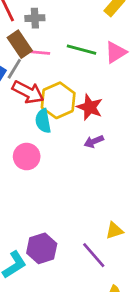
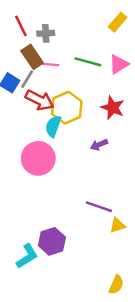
red star: (90, 107) -> (113, 108), moved
cyan semicircle: (43, 121) -> (53, 126), turned 30
pink circle: (27, 157) -> (38, 158), size x1.4
purple line: (94, 255) -> (99, 207), moved, turned -30

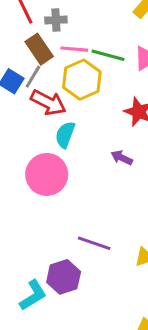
pink line: (48, 64) -> (74, 49), moved
yellow hexagon: (67, 108) -> (82, 80), moved
purple arrow: (99, 145) -> (122, 158), turned 49
purple line: (99, 207) -> (94, 243), moved

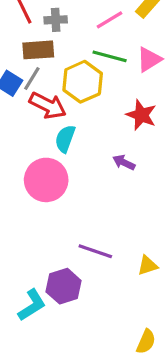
brown rectangle: (39, 49) -> (38, 50), turned -60
pink line: (74, 49) -> (110, 20), moved, turned -36

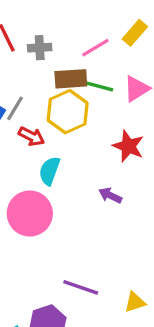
brown rectangle: (38, 50) -> (71, 79), moved
red arrow: (48, 105) -> (31, 136), size x0.7

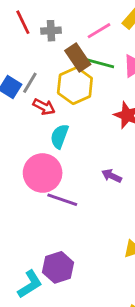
brown rectangle: (71, 79) -> (78, 57), turned 60
purple arrow: (110, 195) -> (112, 176), moved
purple line: (81, 287) -> (62, 200), moved

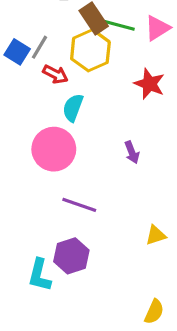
purple arrow: (112, 176) -> (132, 152), turned -138
purple line: (62, 200) -> (79, 205), moved
cyan L-shape: (30, 284) -> (39, 275), turned 136

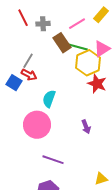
yellow hexagon: (90, 50) -> (88, 63), moved
blue square: (17, 52) -> (14, 83), moved
red arrow: (55, 74) -> (29, 75), moved

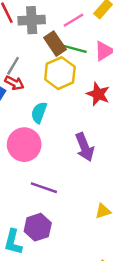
gray cross: (43, 24) -> (32, 20), size x1.5
yellow hexagon: (88, 63) -> (60, 73), moved
purple arrow: (86, 127) -> (85, 147), size x1.6

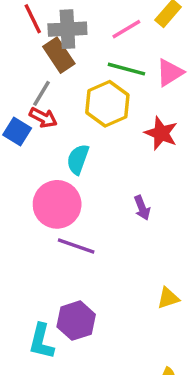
brown rectangle: (55, 44) -> (59, 55), moved
purple arrow: (85, 147) -> (142, 208), size x0.6
purple line: (44, 188) -> (76, 246), moved

